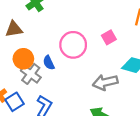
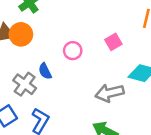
pink circle: (73, 45) -> (73, 51), size x0.6
orange circle: (23, 59) -> (21, 34), moved

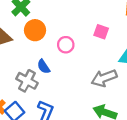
orange circle: (21, 34) -> (35, 30), moved
pink square: (113, 42) -> (101, 32), turned -32

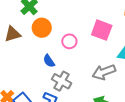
pink square: (101, 32) -> (102, 30), size x1.5
gray cross: (27, 81) -> (62, 81), moved

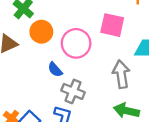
pink circle: (69, 41) -> (76, 43), size x1.6
gray arrow: (104, 72) -> (121, 74), turned 110

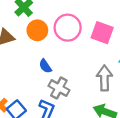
pink circle: (76, 43) -> (68, 28), moved

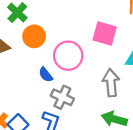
pink circle: (68, 28) -> (68, 56), moved

